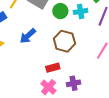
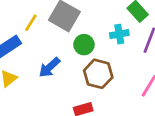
green circle: (60, 11) -> (84, 45), moved

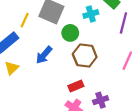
cyan cross: (119, 34) -> (91, 14), moved

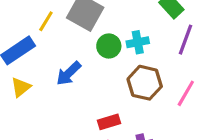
cyan cross: (91, 14) -> (138, 42), moved
brown hexagon: (85, 56) -> (145, 83), moved

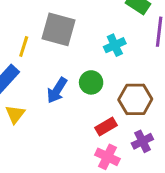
green circle: (109, 46) -> (91, 82), moved
brown hexagon: (145, 83) -> (135, 99), moved

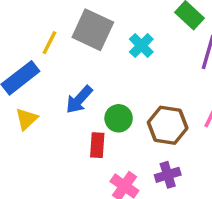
cyan cross: (115, 45) -> (141, 46), moved, turned -30
green circle: (91, 82) -> (119, 118), moved
red rectangle: (106, 127) -> (97, 145), moved, turned -65

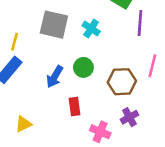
yellow line: (49, 43) -> (15, 42), moved
green circle: (119, 118) -> (83, 67), moved
yellow triangle: (26, 119) -> (23, 124), moved, turned 30

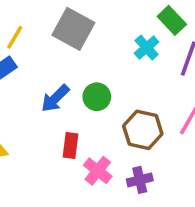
cyan cross: (91, 29) -> (147, 48), moved
pink cross: (100, 132) -> (98, 171), moved

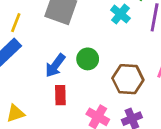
red rectangle: (70, 145) -> (60, 95), moved

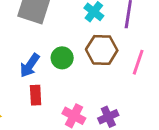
brown hexagon: (128, 79) -> (102, 50), moved

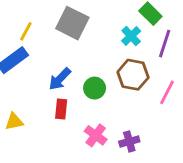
green circle: (62, 58) -> (95, 88), moved

